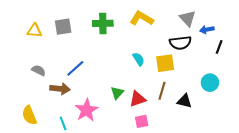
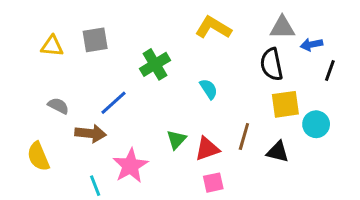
gray triangle: (188, 18) -> (282, 28), turned -48
green cross: (103, 23) -> (155, 64), moved, turned -30
black semicircle: (180, 43) -> (272, 64), turned 85
yellow square: (165, 63) -> (285, 104), moved
yellow semicircle: (29, 115) -> (38, 156), moved

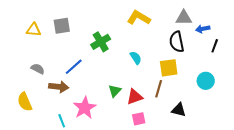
yellow square: (285, 104) -> (169, 68), moved
black triangle: (278, 152) -> (179, 110), moved

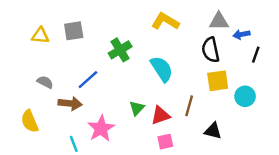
cyan semicircle: (136, 58) -> (162, 69), size x1.6
yellow square: (169, 68) -> (218, 81), moved

